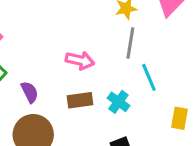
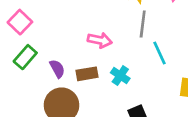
brown rectangle: (80, 100) -> (87, 74), moved
cyan cross: (118, 102) -> (120, 76), moved

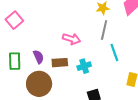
green rectangle: (25, 57) -> (15, 61), moved, turned -48
cyan cross: (120, 76) -> (84, 66), turned 32

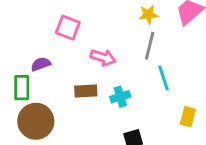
pink square: (14, 20) -> (68, 28), moved, turned -30
purple semicircle: (38, 57) -> (41, 64), moved, turned -88
brown circle: (39, 84) -> (36, 121), moved

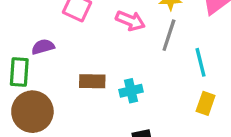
pink arrow: (103, 58) -> (130, 21), moved
cyan line: (164, 78) -> (201, 62), moved
yellow rectangle: (188, 117) -> (206, 103), moved

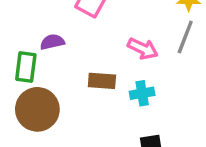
pink arrow: (130, 21) -> (143, 49), moved

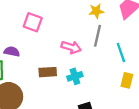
purple semicircle: (52, 42) -> (12, 51), turned 32

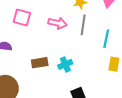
pink arrow: (71, 47) -> (58, 23), moved
cyan line: (121, 53) -> (106, 39), turned 36

